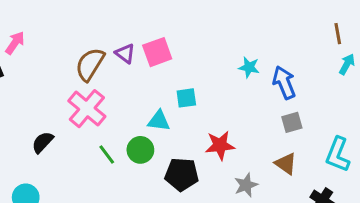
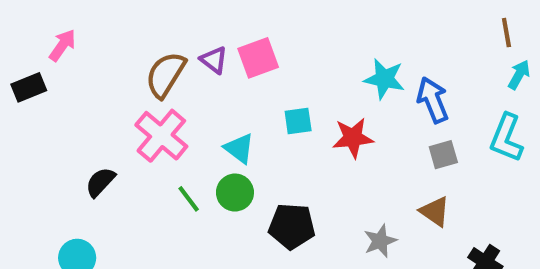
cyan star: (249, 67) -> (384, 79), size x1.4
cyan triangle: (159, 121) -> (239, 148), moved, turned 30
red star: (220, 145) -> (353, 138), moved
cyan L-shape: (338, 154) -> (506, 138), moved

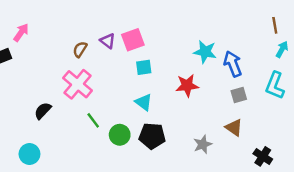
brown semicircle: (166, 75) -> (80, 49), size x0.6
cyan square: (298, 121) -> (144, 67), moved
cyan triangle: (239, 148) -> (144, 102), moved
green circle: (235, 193) -> (120, 135), moved

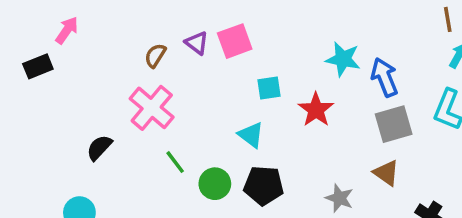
cyan square: (144, 67) -> (269, 88), moved
red star: (187, 85) -> (316, 110), turned -30
gray square: (239, 95) -> (394, 124), size x1.5
gray star: (203, 144) -> (339, 198), turned -30

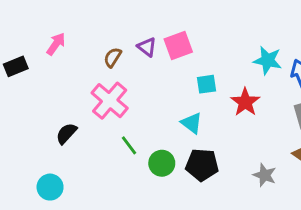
pink arrow: (67, 30) -> (56, 44), moved

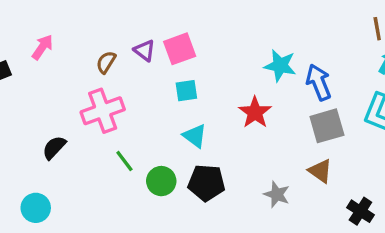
cyan square: (207, 84) -> (186, 91), moved
pink cross: (110, 101) -> (103, 111), turned 30

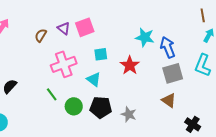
cyan square: (186, 91) -> (101, 54), moved
pink cross: (103, 111) -> (64, 64), moved
gray star: (277, 194) -> (129, 114), moved

